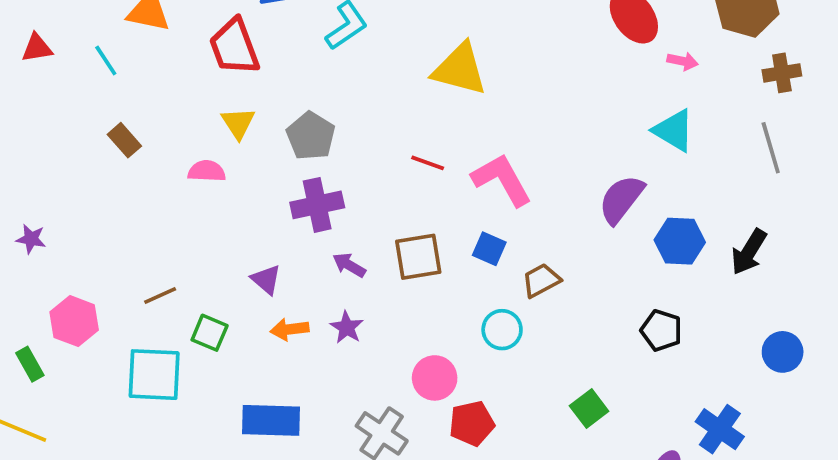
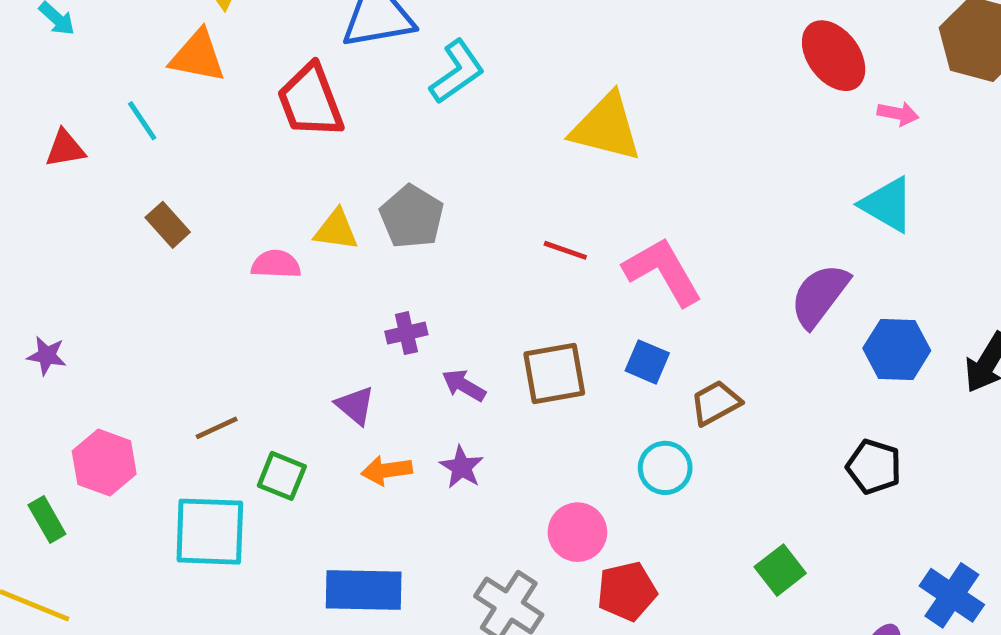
red triangle: (37, 48) -> (65, 149), moved
yellow triangle: (238, 123) -> (336, 230), moved, turned -48
purple cross: (317, 205) -> (406, 333), moved, size x0.6

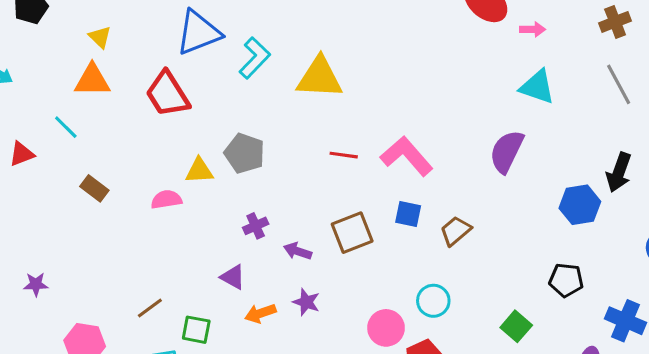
yellow triangle: (606, 127) -> (320, 78), moved
blue hexagon: (897, 349) -> (580, 205), moved
black pentagon: (874, 467) -> (566, 280), moved
cyan circle: (665, 468) -> (433, 301), moved

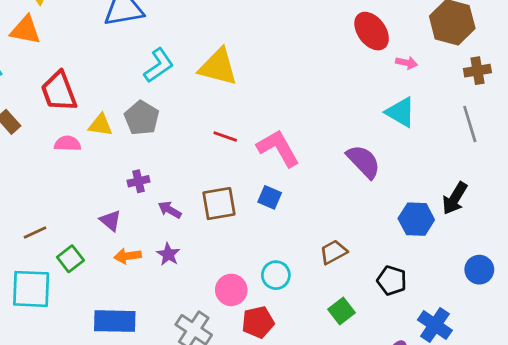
cyan L-shape: (255, 58) -> (159, 65), moved
red trapezoid: (167, 94) -> (59, 91), moved
purple semicircle: (507, 151) -> (364, 162), turned 99
brown trapezoid: (456, 231) -> (333, 252), moved
green square: (196, 330) -> (70, 259), turned 30

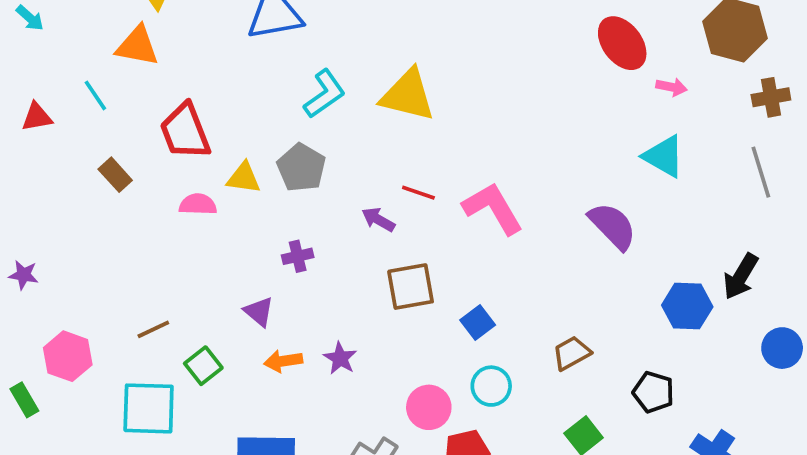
blue square: (270, 197) -> (478, 322), moved, turned 30
purple arrow: (170, 210) -> (378, 220), moved
blue circle: (479, 270) -> (782, 348), moved

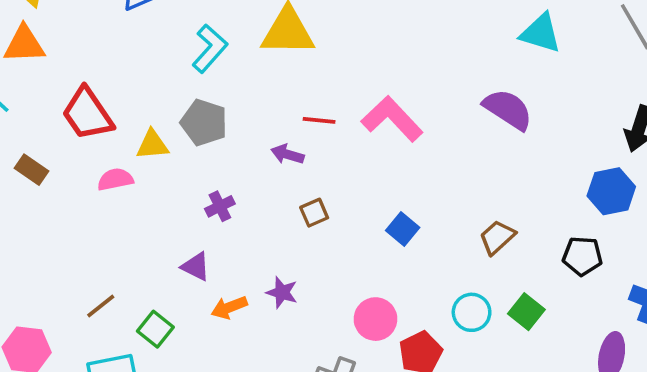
brown square: (411, 287) -> (314, 213), moved, size x0.6
blue hexagon: (687, 306) -> (611, 191), moved
cyan circle: (491, 386) -> (472, 312), moved

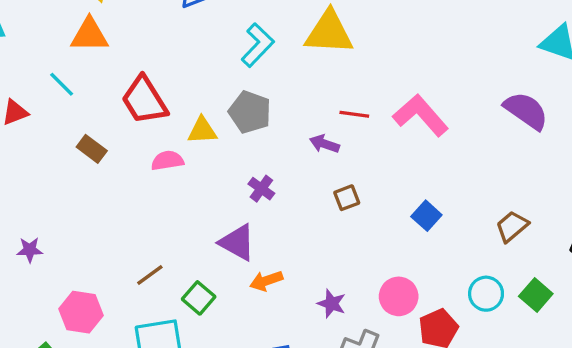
purple cross: (220, 206) -> (261, 189), turned -30
purple triangle: (196, 267) -> (237, 242), size x1.4
purple star: (282, 292) -> (332, 304), moved

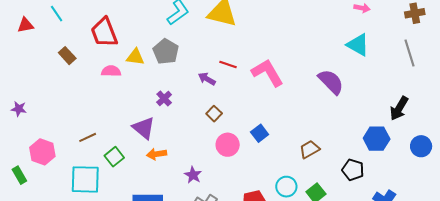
brown square: (347, 198) -> (214, 114), turned -35
pink circle: (399, 296) -> (228, 145), moved

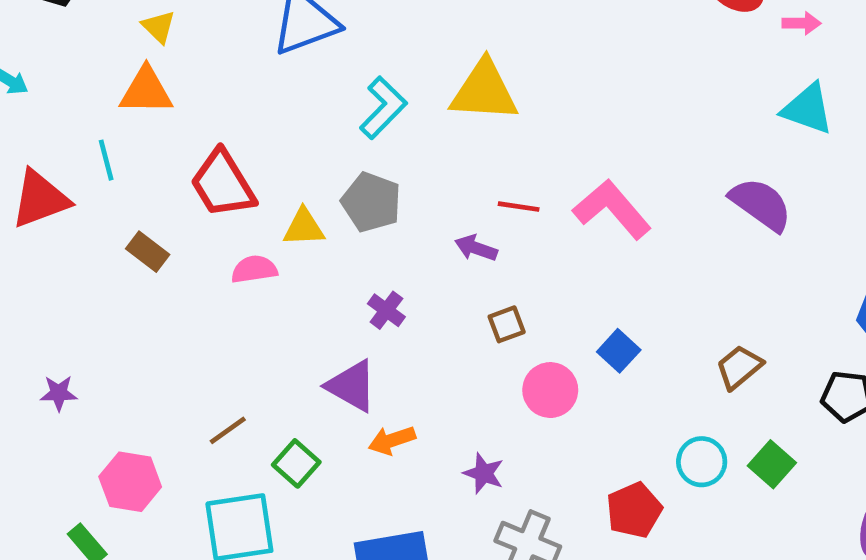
cyan line: (57, 14) -> (106, 160), turned 30
red triangle: (25, 25) -> (40, 199), size x1.6
brown square: (214, 114) -> (507, 324), turned 35

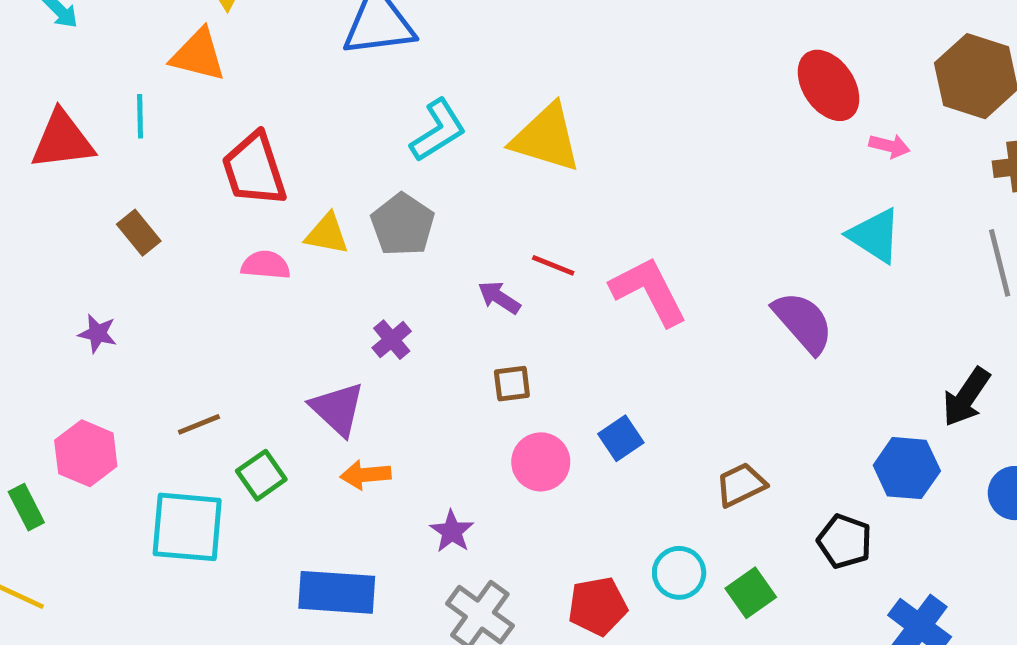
brown rectangle: (148, 252) -> (139, 233), moved
purple star: (59, 393) -> (98, 333), moved

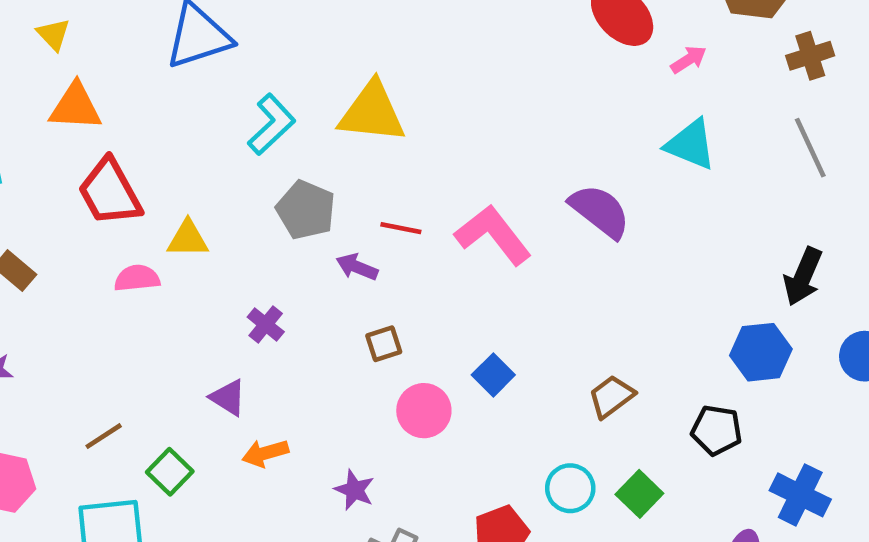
orange triangle: (198, 55) -> (75, 107), moved
pink arrow: (890, 146) -> (689, 60), turned -36
gray pentagon: (403, 225) -> (306, 210), moved
purple semicircle: (803, 322) -> (600, 211), moved
purple triangle: (337, 409) -> (228, 398), size x0.7

